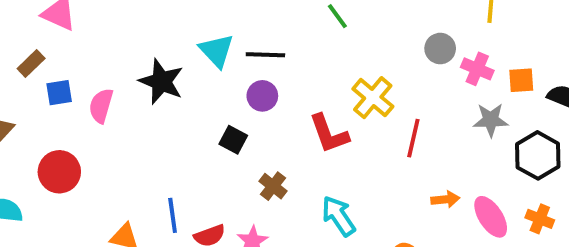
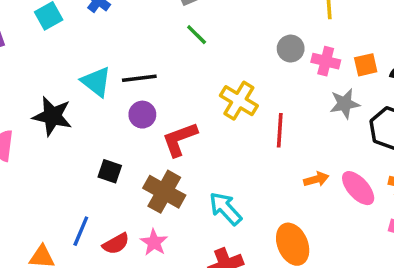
red L-shape: (329, 134) -> (180, 139), moved, turned 99
black square: (233, 140) -> (110, 171), moved
brown cross: (273, 186) -> (164, 192), size x1.6
blue line: (173, 215) -> (81, 231), turned 40

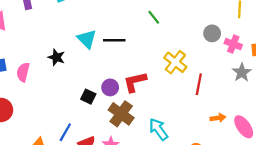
gray star: (345, 104) -> (242, 72), turned -30
purple circle: (142, 115) -> (110, 87), moved
black star: (52, 116) -> (56, 57), size x0.7

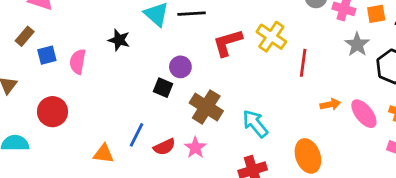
red L-shape: (135, 82) -> (228, 43), moved
purple circle: (110, 87) -> (180, 67), moved

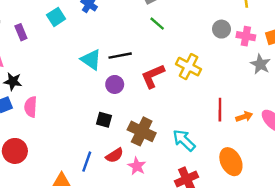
black star: (119, 40) -> (13, 81), moved
red line: (303, 63) -> (220, 110), moved
purple circle: (180, 67) -> (115, 84), moved
red semicircle: (164, 147) -> (115, 155), moved

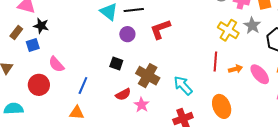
yellow cross: (189, 67) -> (228, 30), moved
pink semicircle: (31, 107) -> (56, 64), moved, turned -48
blue line: (87, 162) -> (83, 86), moved

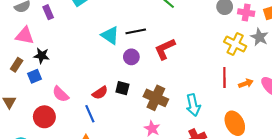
blue line: (83, 86) -> (90, 114), turned -42
cyan arrow: (183, 86) -> (193, 105), turned -145
red semicircle: (123, 94) -> (100, 93), moved

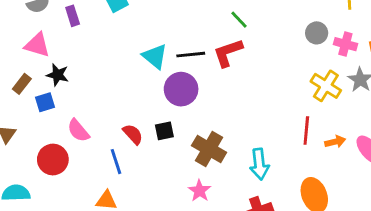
red L-shape: (165, 49) -> (228, 53), moved
purple circle: (131, 57) -> (181, 89), size x1.5
black square: (122, 88) -> (164, 131), turned -32
red semicircle: (100, 93) -> (133, 134), turned -105

